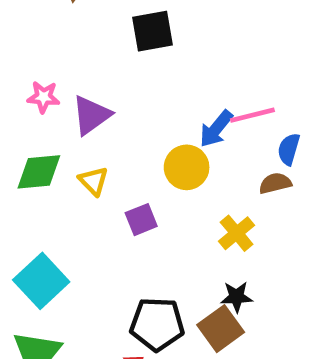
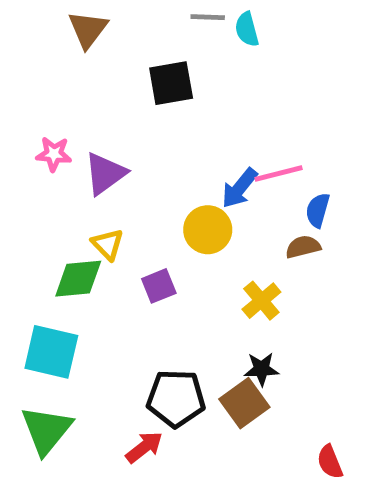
green diamond: (39, 172) -> (78, 279), moved
cyan square: (41, 281) -> (51, 352), turned -34

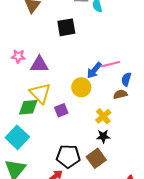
purple triangle: (105, 174) -> (39, 64), turned 36
yellow triangle: (108, 244) -> (40, 93), size x1.6
cyan square: (51, 352) -> (17, 137), turned 30
black star: (261, 369) -> (103, 136), moved

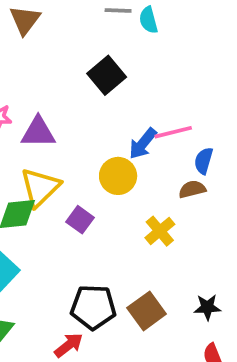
black square: (66, 27) -> (107, 75), moved, turned -30
yellow triangle: (40, 93) -> (40, 187), turned 30
purple square: (61, 110) -> (80, 220), turned -32
black star: (103, 136) -> (207, 307), moved

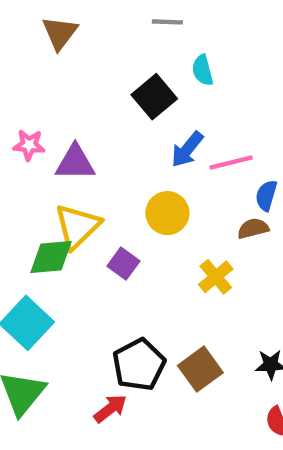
cyan semicircle: (148, 20) -> (203, 70), moved
blue arrow: (143, 144) -> (187, 149), moved
black pentagon: (93, 307) -> (139, 365), turned -30

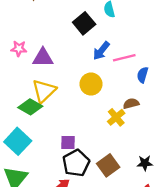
brown semicircle: (253, 228) -> (131, 104), moved
green diamond: (51, 257) -> (30, 107), turned 35
purple square: (123, 264) -> (68, 142), moved, turned -35

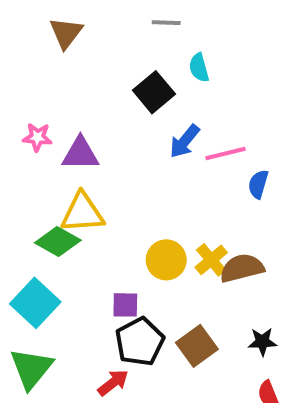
yellow circle: (91, 84) -> (166, 260), moved
yellow triangle: (44, 91) -> (82, 213), turned 40
brown semicircle: (131, 104) -> (242, 268), moved, size x1.5

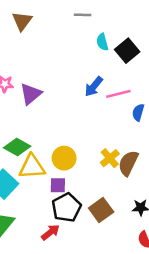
black square: (154, 92) -> (127, 51), moved
purple triangle: (80, 154) -> (31, 94), turned -40
yellow triangle: (82, 213) -> (32, 167), moved
yellow circle: (166, 260) -> (64, 158), moved
brown semicircle: (242, 268) -> (128, 163), turned -50

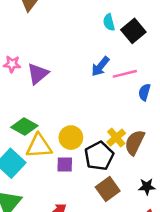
black pentagon: (67, 208) -> (99, 156), moved

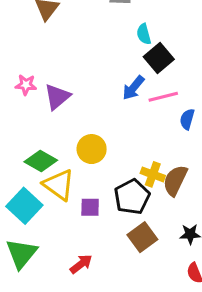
black square: (133, 31) -> (159, 58), moved
yellow circle: (71, 138) -> (92, 149), moved
yellow cross: (116, 138) -> (153, 174), turned -30
yellow triangle: (39, 146) -> (59, 185), turned 40

